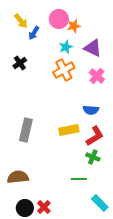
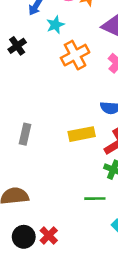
cyan star: (66, 47) -> (55, 25), moved
gray rectangle: (26, 130) -> (25, 134), size x0.7

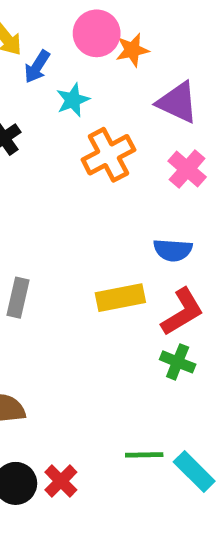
green line: (95, 199) -> (144, 455), moved

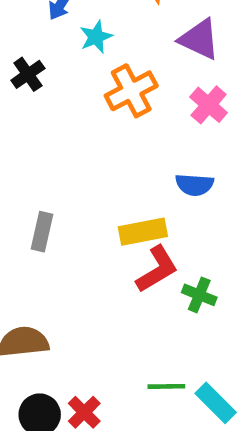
red L-shape: (182, 312) -> (157, 269), moved

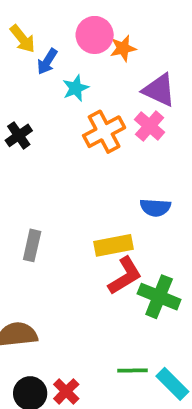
black cross: (28, 74) -> (19, 135), moved
pink cross: (209, 105) -> (150, 126), moved
green cross: (199, 295) -> (159, 297), size x1.5

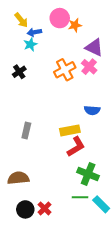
blue arrow: (47, 62) -> (34, 32), turned 48
cyan star: (76, 88) -> (30, 44), moved
green cross: (159, 297) -> (88, 174), moved

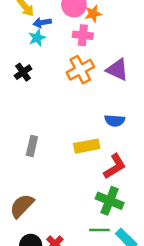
purple triangle: (94, 47) -> (117, 70), moved
pink cross: (89, 67) -> (83, 35), moved, turned -35
red L-shape: (76, 147) -> (115, 166), moved
brown semicircle: (18, 178) -> (22, 206), turned -40

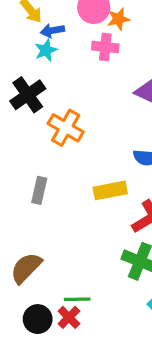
orange cross: (80, 70) -> (66, 128), moved, turned -32
black cross: (23, 72) -> (28, 95), size x1.5
green line: (99, 230) -> (77, 299), moved

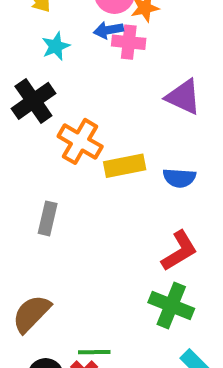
blue arrow: (52, 31) -> (108, 30), moved
yellow rectangle: (110, 190) -> (125, 166), moved

